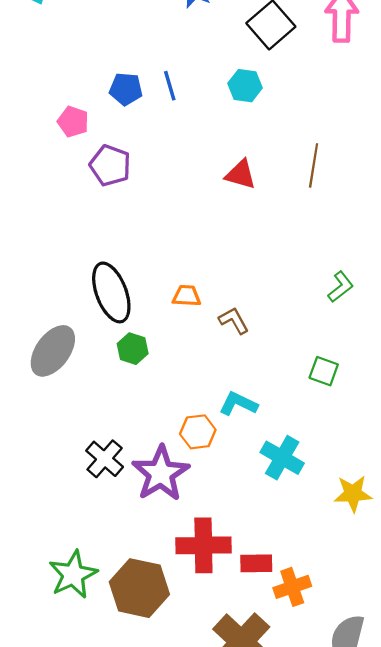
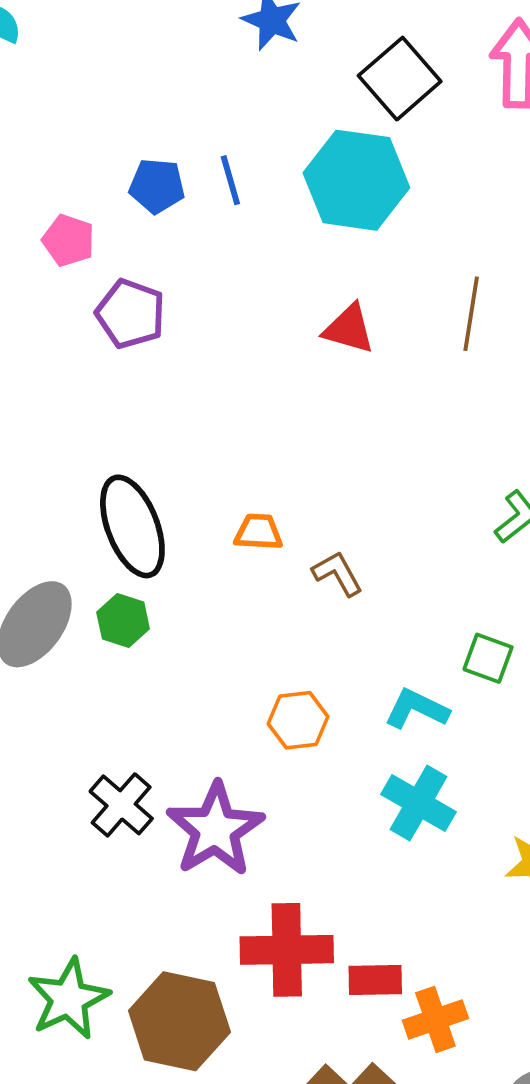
cyan hexagon: (245, 86) -> (356, 180), size x1.8
green hexagon: (133, 349) -> (123, 621), moved
cyan L-shape: (238, 404) -> (417, 709), moved
orange hexagon: (198, 432) -> (298, 720), moved

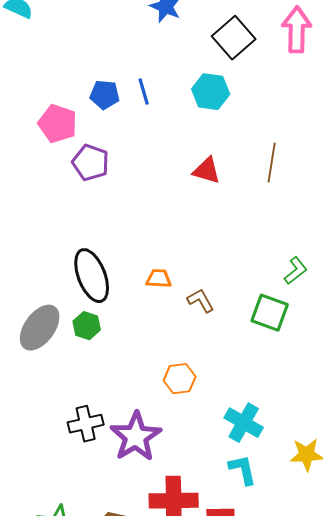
cyan hexagon: (356, 180) -> (211, 92), size x0.7
pink pentagon: (68, 240) -> (58, 124), size x1.4
green square: (488, 658) -> (270, 313), moved, size x1.4
cyan L-shape: (417, 709) -> (243, 470), moved, turned 52
black cross: (121, 805) -> (86, 424), turned 36

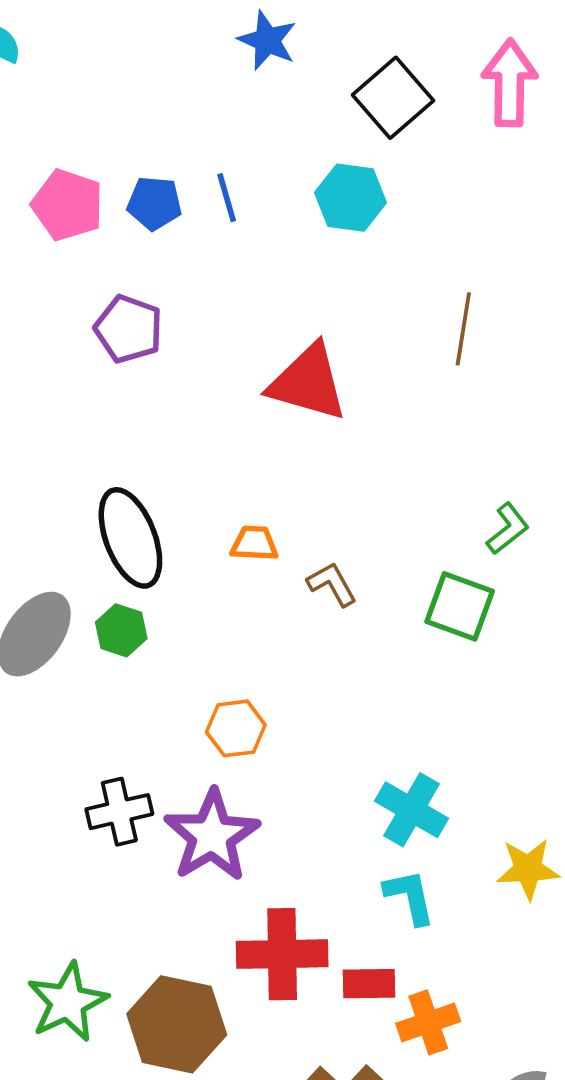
pink pentagon: (58, 124) -> (68, 205), moved
red triangle: (207, 171) -> (308, 383), moved, size x1.6
orange hexagon: (180, 379) -> (236, 728), moved

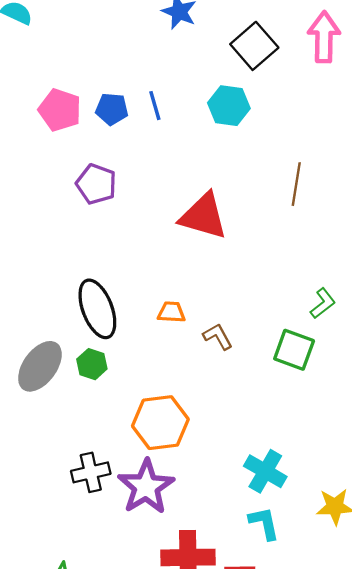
orange hexagon: (236, 728) -> (160, 423), size x1.6

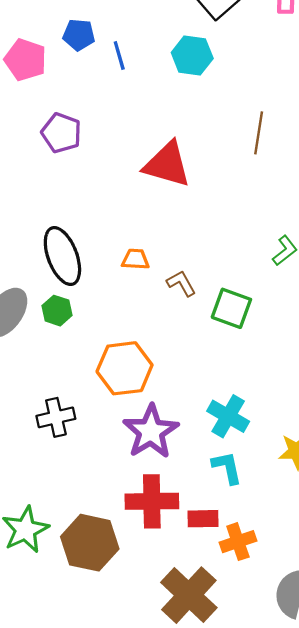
blue pentagon: (112, 109) -> (79, 35), moved
green square: (294, 350) -> (231, 308), moved
purple star: (146, 487) -> (151, 432), moved

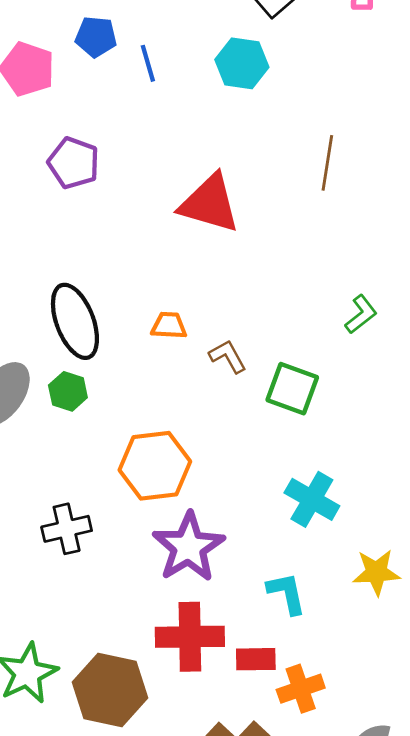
cyan cross: (228, 416) -> (312, 499), moved

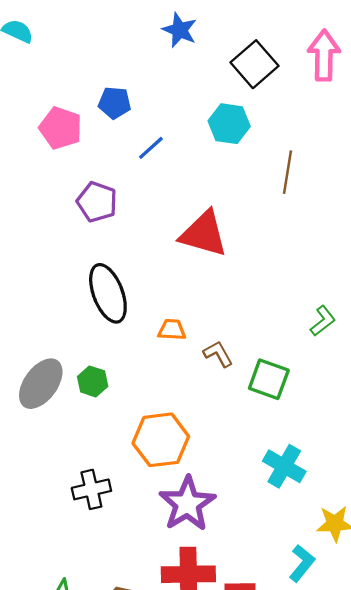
blue line: (148, 63) -> (151, 148), moved, turned 64
brown line: (327, 163) -> (288, 172), moved
black ellipse: (75, 321) -> (108, 293), moved
cyan L-shape: (287, 593) -> (302, 563), moved, turned 51

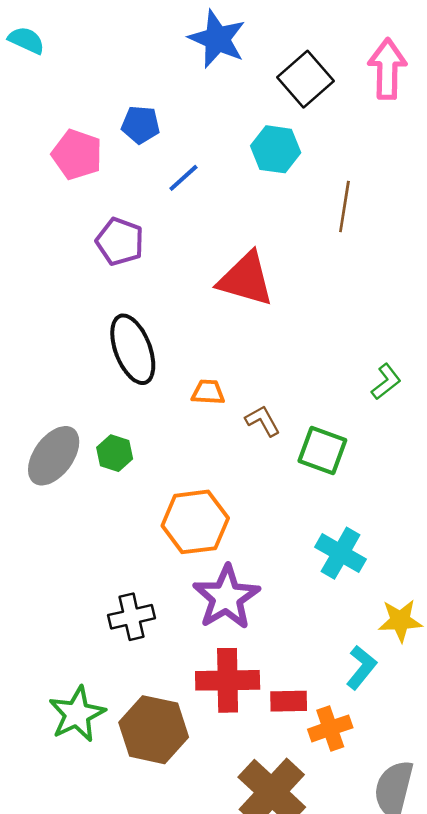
blue star: (180, 30) -> (217, 39), size x1.4
black cross: (91, 489) -> (132, 617), moved

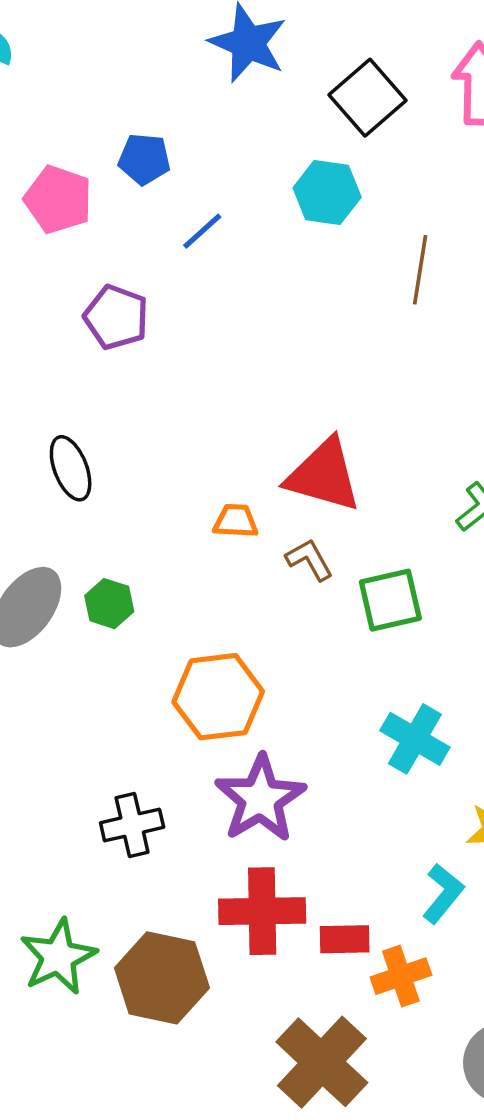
red triangle: (246, 279) -> (324, 475), moved
black ellipse: (133, 349) -> (71, 468), moved, size x0.7
green square: (322, 451) -> (390, 600), turned -33

